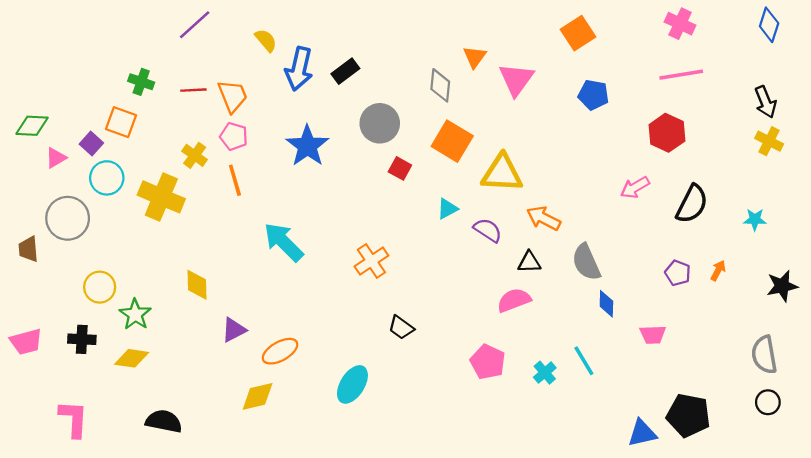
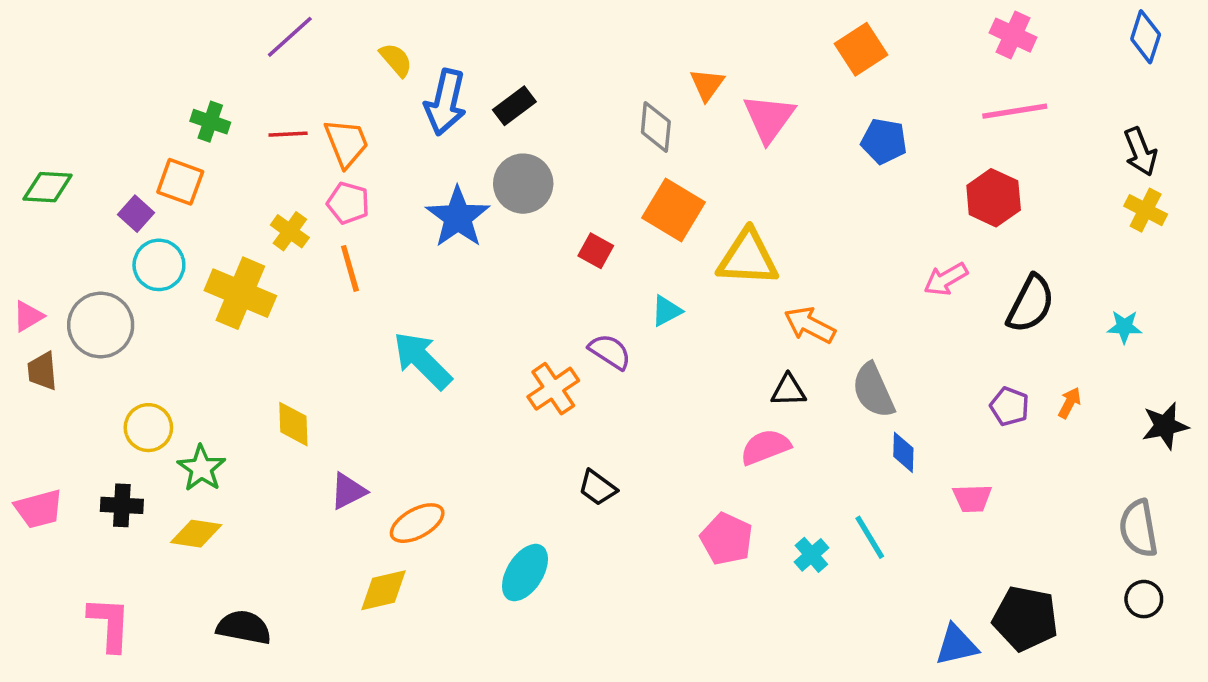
gray circle: (380, 123) -> (523, 184), moved
pink triangle: (56, 158) -> (28, 316), moved
purple semicircle: (488, 230) -> (610, 352), moved

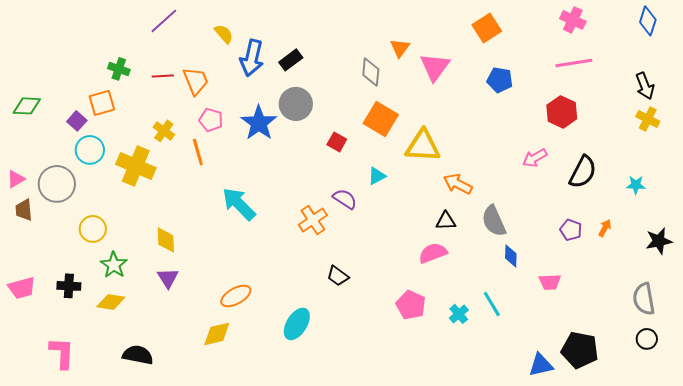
orange square: (180, 182) -> (102, 103), turned -36
pink pentagon: (348, 203) -> (211, 120), moved
yellow circle: (148, 428) -> (93, 229), moved
purple triangle: (348, 491) -> (168, 278), moved, turned -35

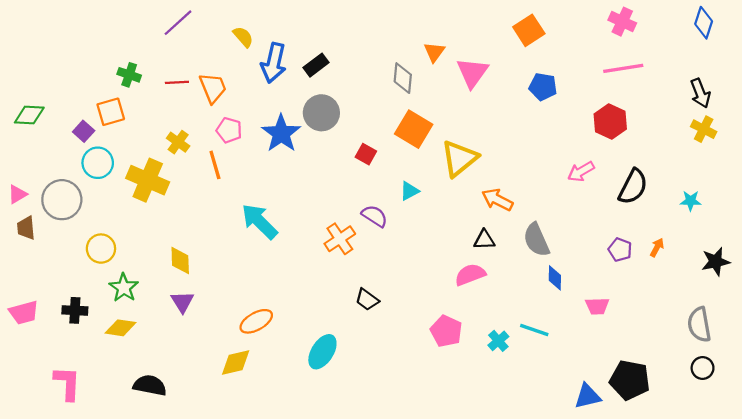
yellow triangle: (423, 146) -> (459, 158), turned -42
cyan line: (492, 304) -> (534, 330), turned -40

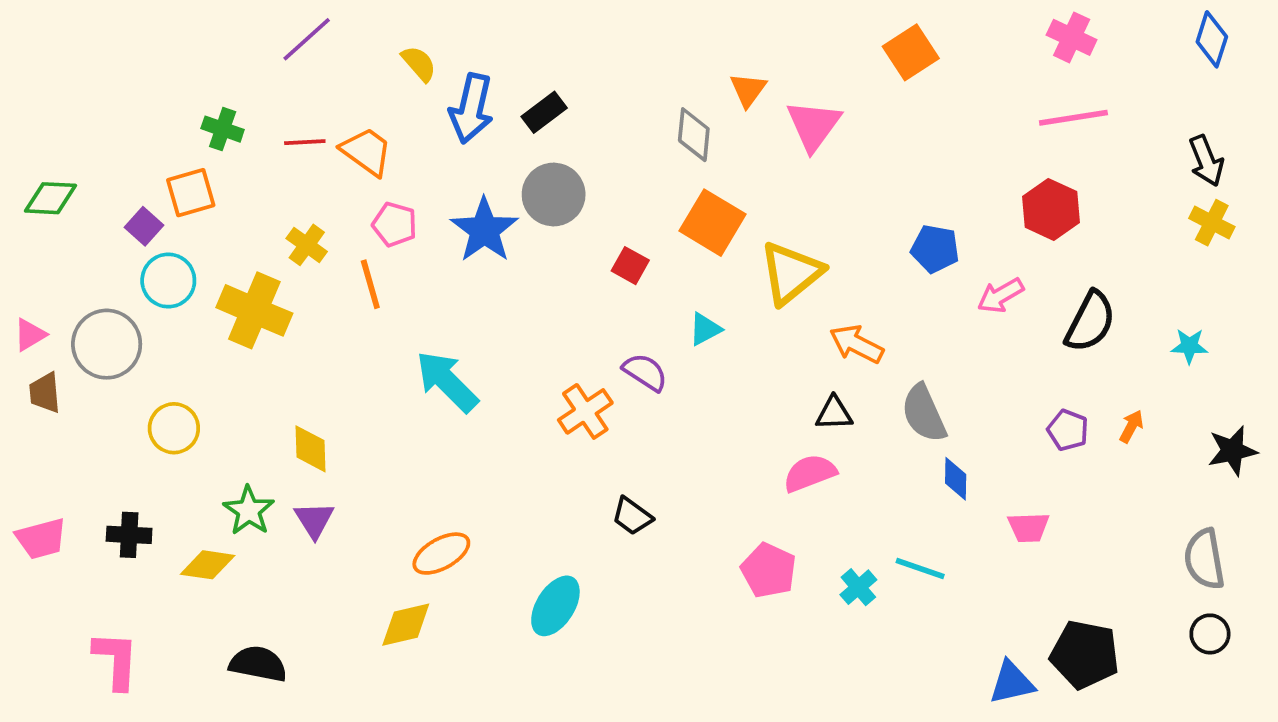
blue pentagon: (543, 87) -> (935, 249), moved
orange trapezoid: (213, 88) -> (367, 151), turned -32
green star: (124, 288) -> (249, 511), moved

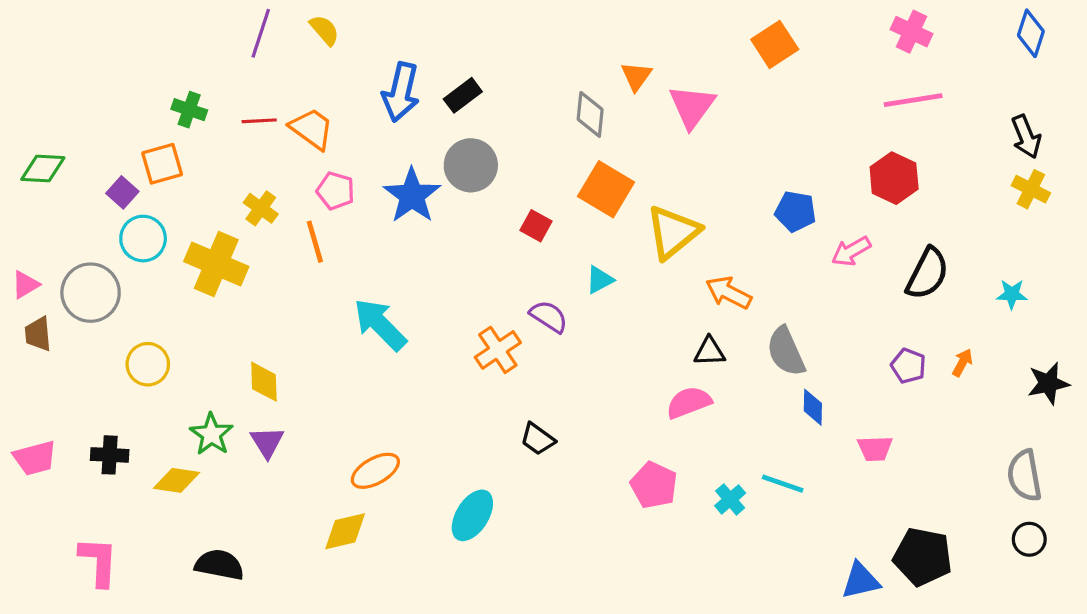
purple line: (307, 39) -> (261, 33), turned -30
yellow semicircle: (419, 64) -> (324, 30), moved

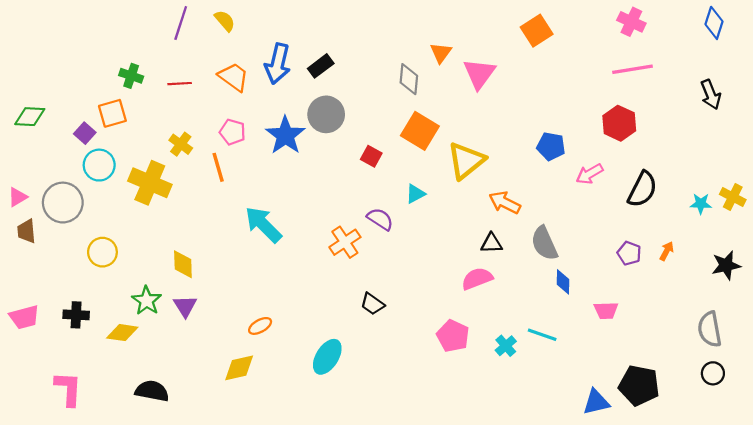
orange trapezoid: (312, 129) -> (234, 77), moved
yellow cross: (1031, 189) -> (733, 197), moved
orange ellipse: (375, 471) -> (260, 326), size x0.7

